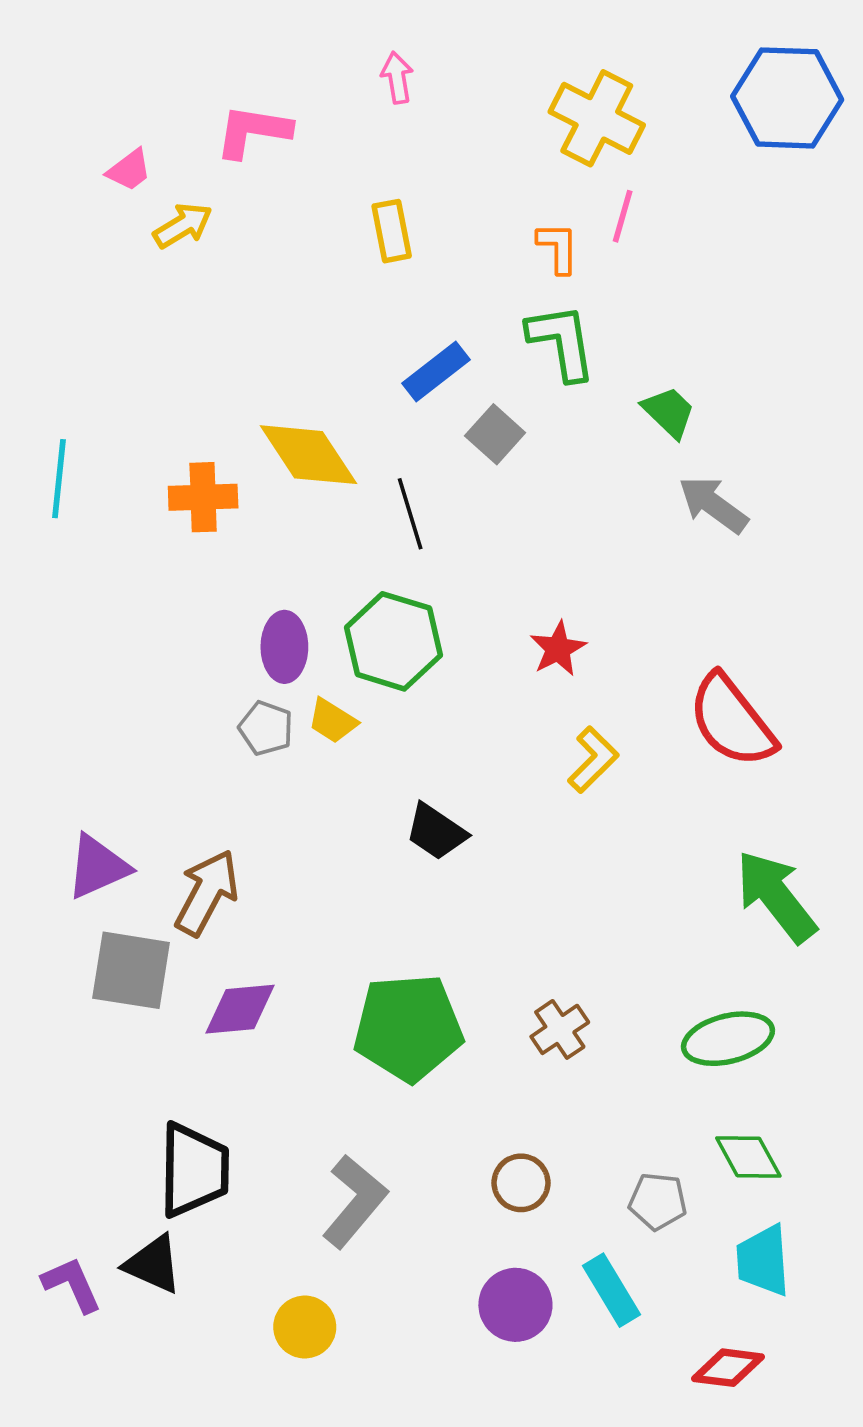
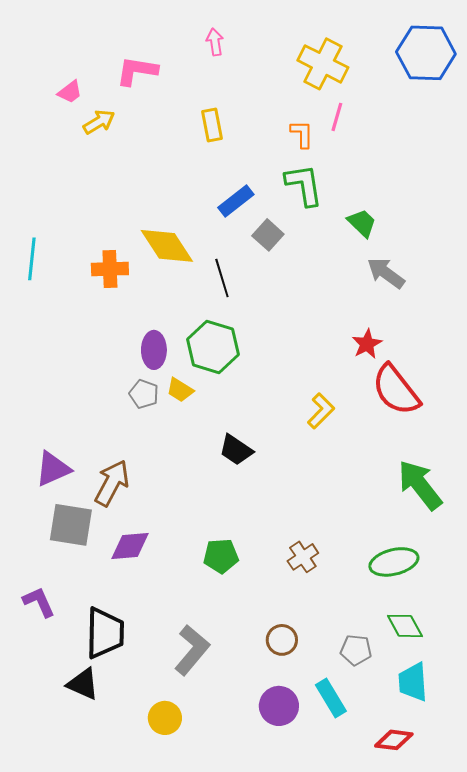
red star: (558, 649) -> (367, 344), moved
green pentagon: (408, 1028) -> (221, 556), size x0.6
purple L-shape: (72, 1285) -> (39, 602), moved

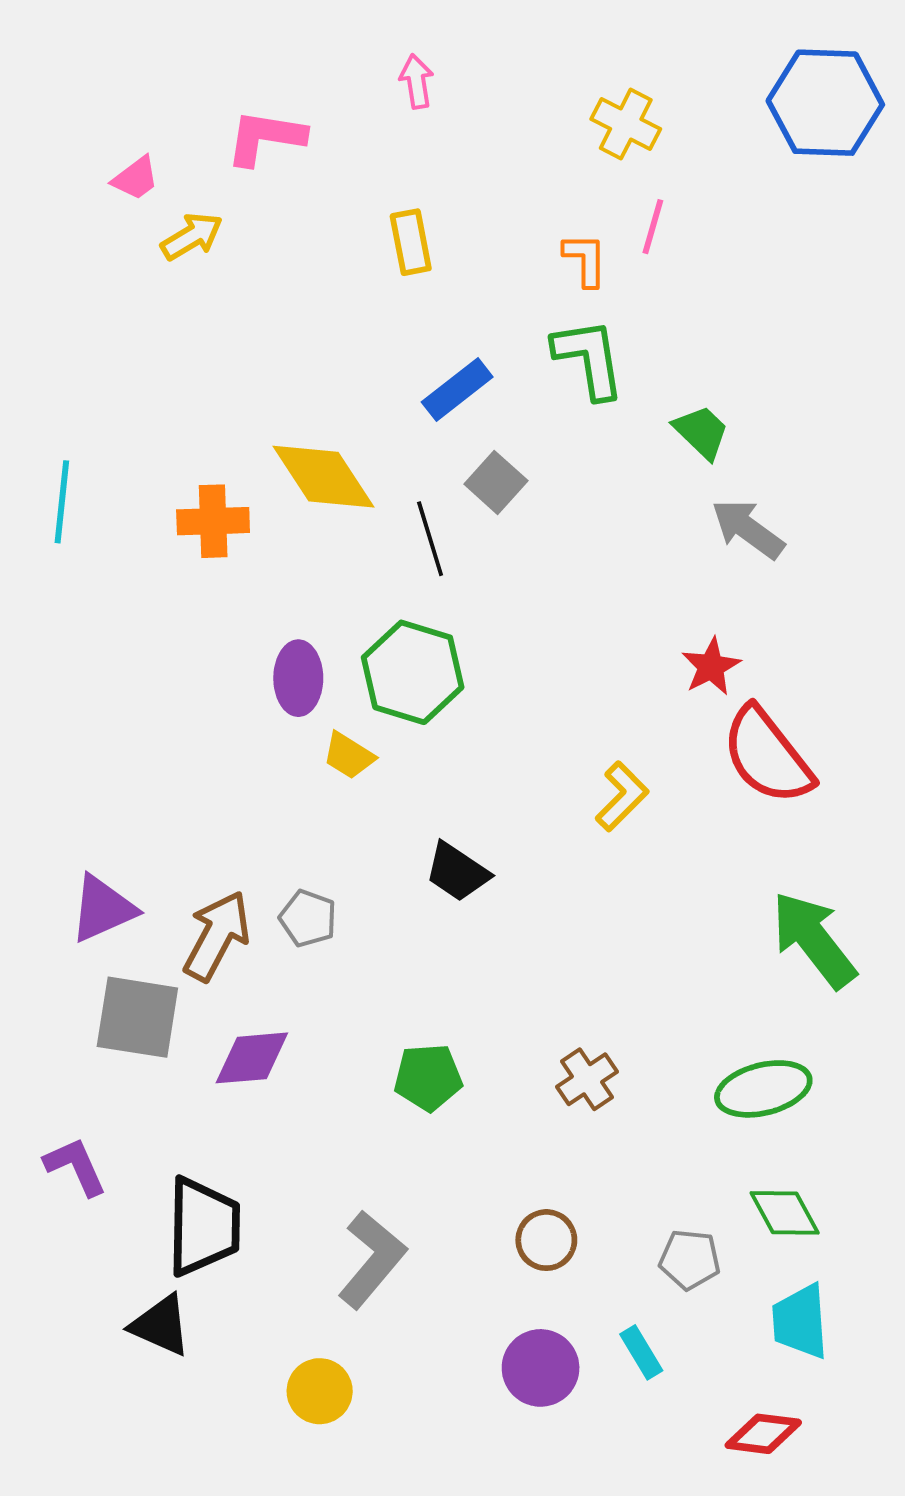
yellow cross: (323, 64) -> (626, 124), size x0.7
gray square: (268, 235) -> (496, 482), moved
gray pentagon: (144, 394) -> (308, 918), moved
cyan rectangle: (331, 698) -> (641, 1352), size x0.7

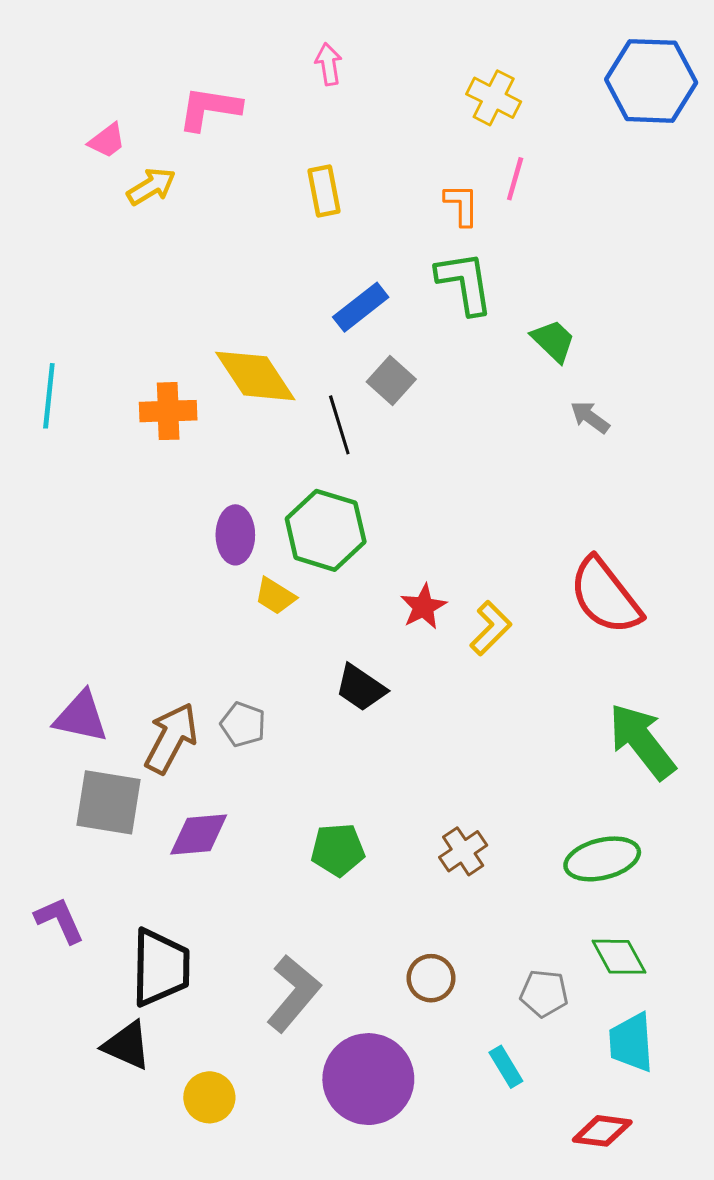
gray arrow: (748, 529) -> (590, 417), size x0.7
red star: (711, 667) -> (423, 607), moved
purple triangle: (103, 909) -> (81, 717), turned 36
purple circle: (541, 1368) -> (368, 1079), moved, size x1.5
yellow circle: (320, 1391) -> (209, 1097), moved

